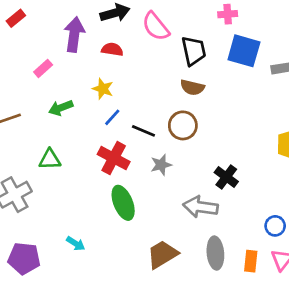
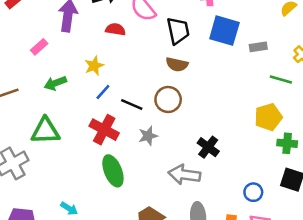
red semicircle: (112, 49) -> (115, 29), moved
yellow star: (103, 89) -> (94, 66), turned 30
green triangle: (50, 159) -> (45, 131), size x1.4

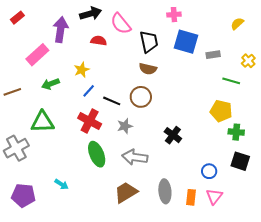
pink rectangle: (39, 47) -> (37, 55), size x1.6
yellow pentagon: (268, 117) -> (221, 111), turned 30
gray arrow: (184, 175) -> (135, 157), moved

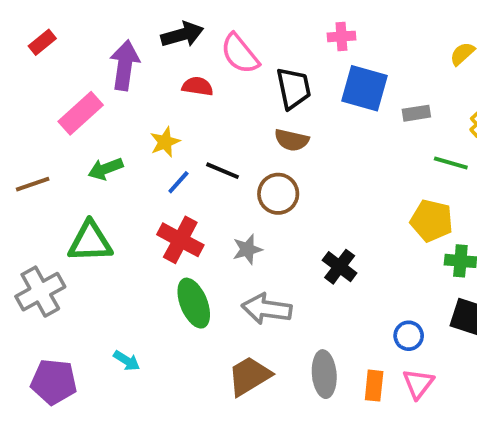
black line: (112, 101) -> (223, 171), moved

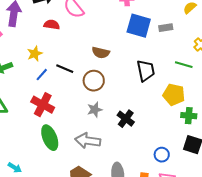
black trapezoid: (294, 88) -> (146, 71), moved
gray rectangle: (416, 113) -> (166, 28), moved
gray star: (247, 249) -> (95, 110), moved

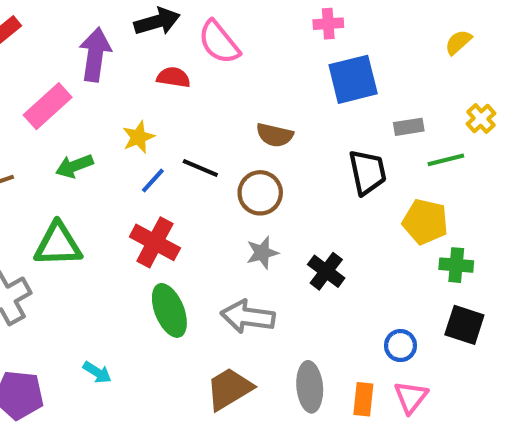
blue square: (139, 26) -> (353, 79), turned -30
gray rectangle: (166, 28) -> (409, 127), moved
green line: (184, 65) -> (446, 160), turned -30

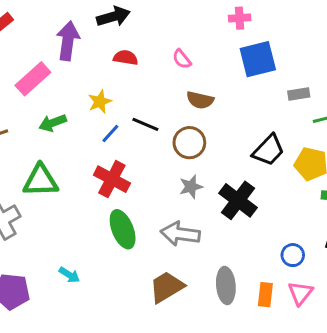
pink semicircle: (219, 42) -> (182, 59), moved, size x0.6
black trapezoid: (367, 172) -> (268, 150), moved, turned 56
black cross: (326, 271) -> (238, 200), size x1.4

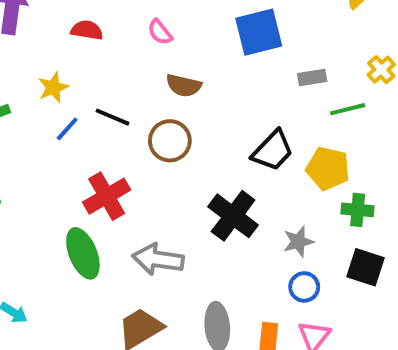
red cross: (112, 179) -> (107, 196), moved, turned 32
gray star: (191, 187) -> (298, 242), moved

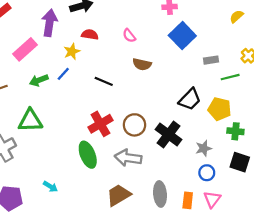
blue square: (259, 32) -> (182, 36), turned -30
yellow star: (53, 87) -> (72, 52), moved
blue line: (67, 129) -> (63, 74), moved
brown circle: (170, 141) -> (134, 125), moved

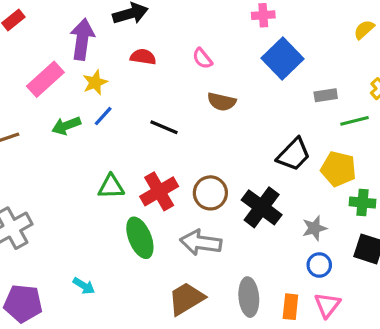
yellow star: (72, 52) -> (95, 82), moved
green triangle: (30, 121) -> (111, 187), moved, size x0.7

